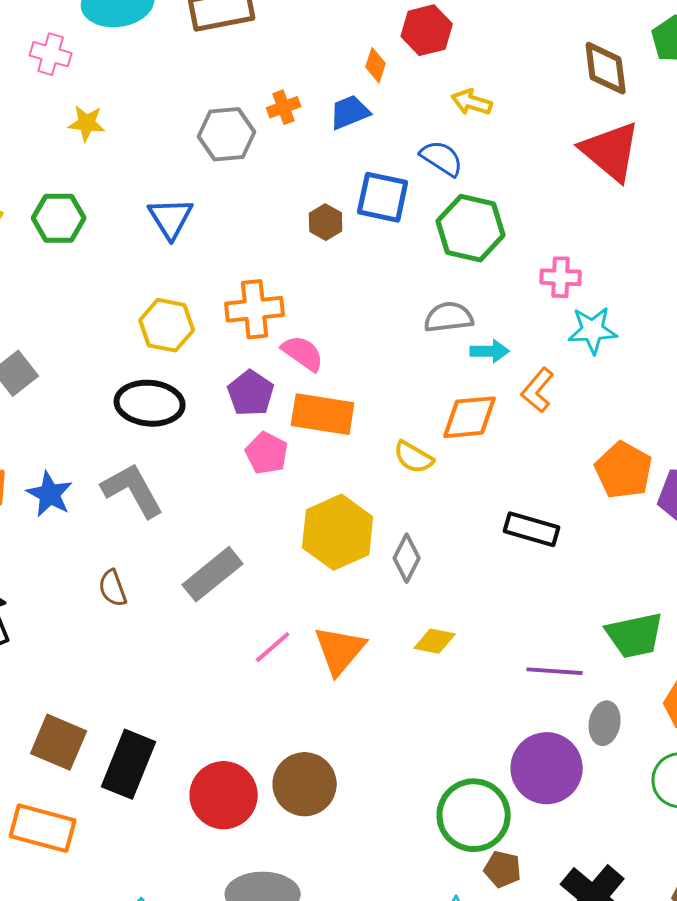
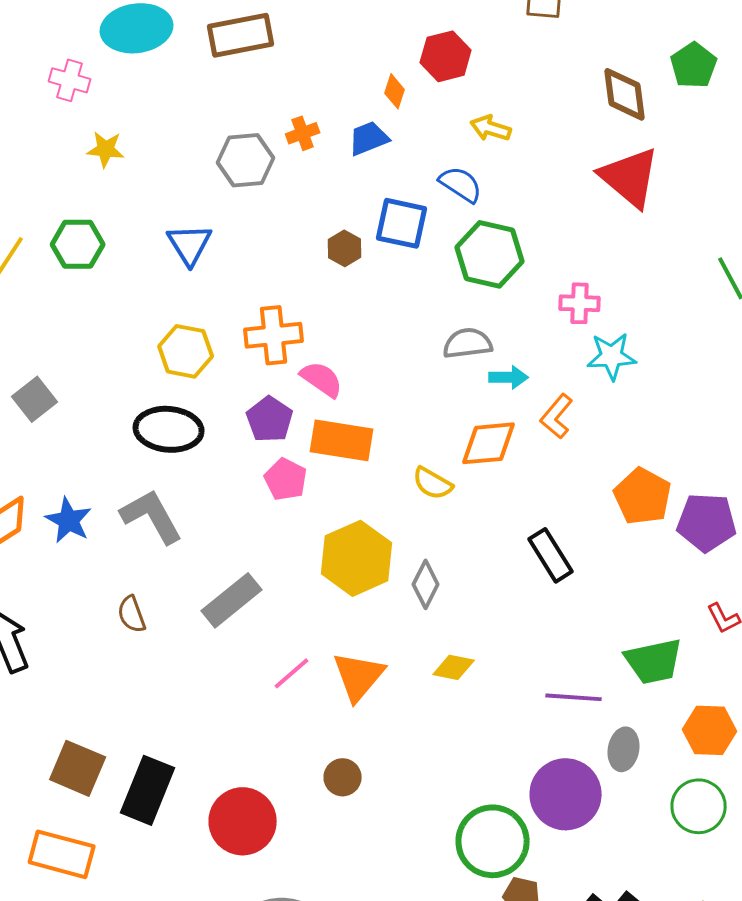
black rectangle: (532, 529) -> (551, 555), turned 42
brown circle: (305, 784) -> (343, 777), moved, size x0.6

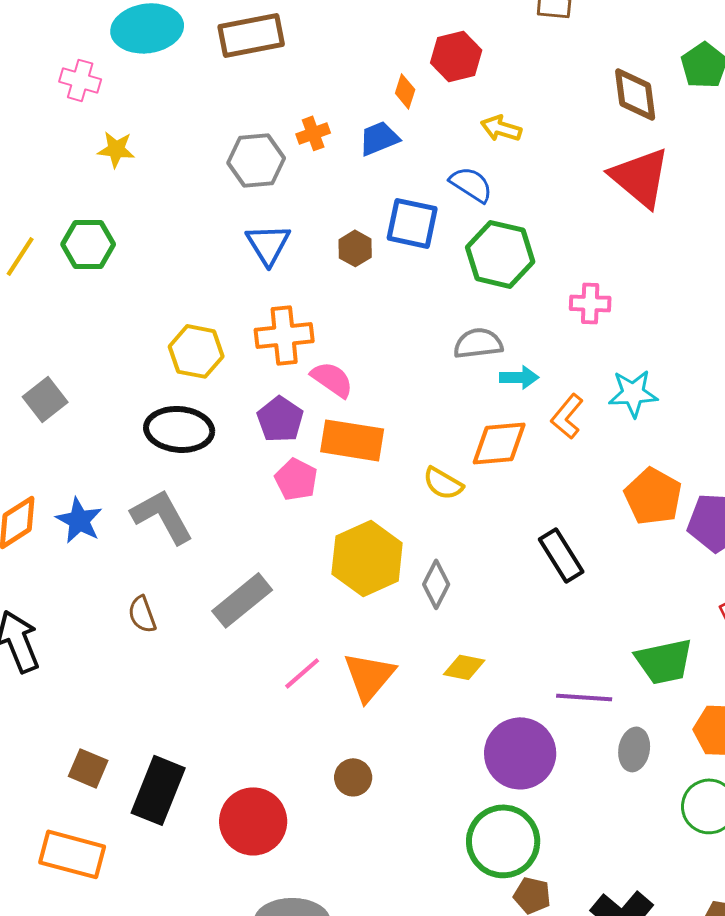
blue triangle: (190, 244) -> (268, 244), moved
cyan star: (612, 356) -> (633, 393), moved
brown square: (78, 768) -> (88, 768), size x0.7
purple circle: (566, 794) -> (520, 753), moved

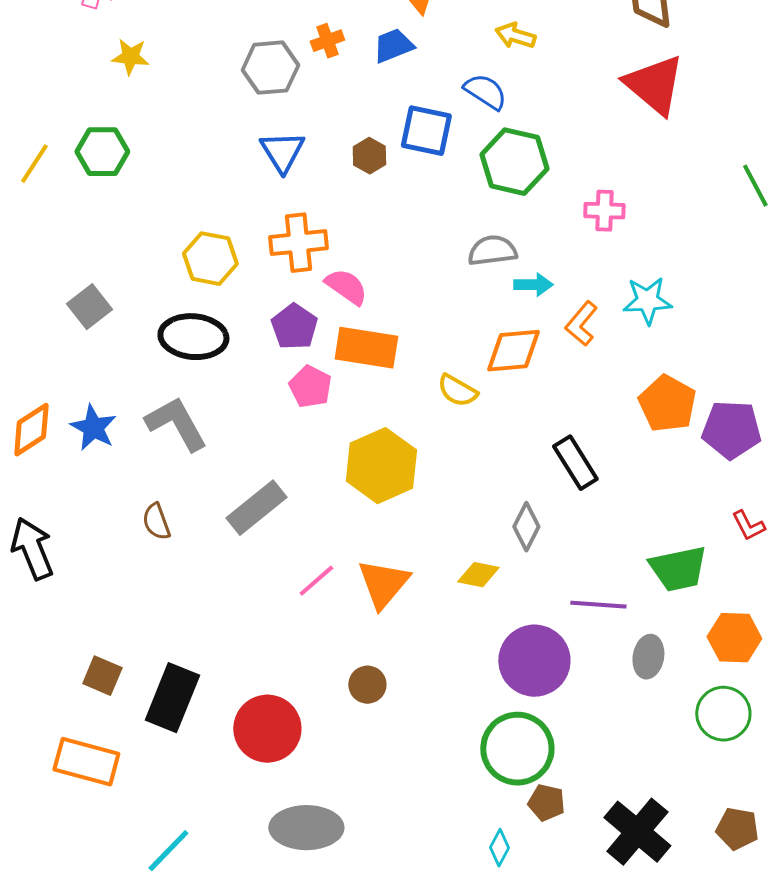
gray square: (45, 399) -> (89, 307), moved
gray diamond: (436, 584) -> (526, 527), moved

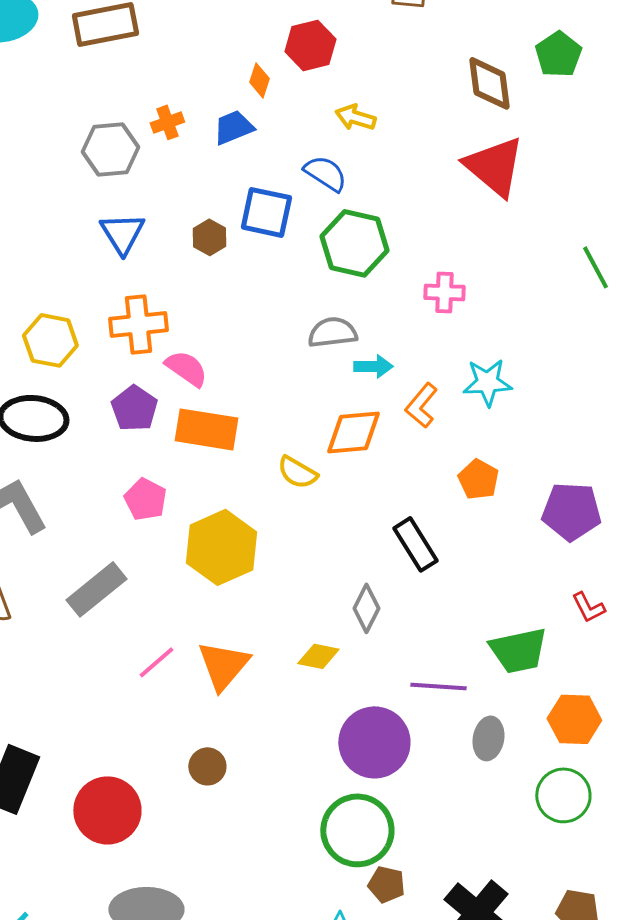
pink pentagon: (310, 387) -> (145, 499), moved
orange pentagon: (667, 404) -> (478, 479), moved, size x0.7

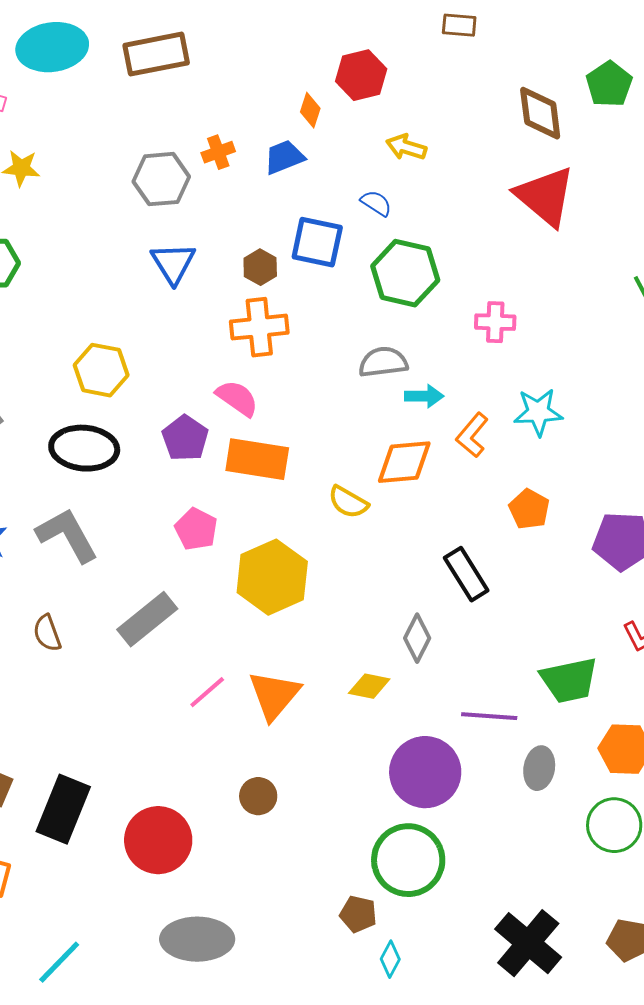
blue semicircle: (325, 173) -> (376, 203), size x0.7
orange cross: (138, 324) -> (259, 327), moved
brown pentagon: (386, 884) -> (358, 914), moved

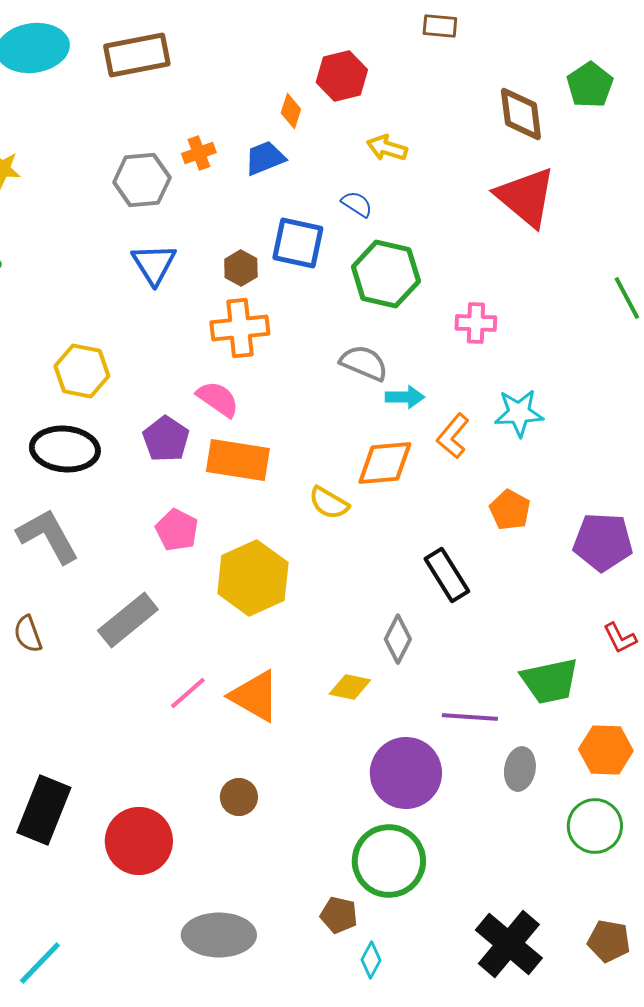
gray semicircle: (383, 362) -> (364, 363), turned 30
orange triangle: (274, 695) -> (255, 696), turned -40
gray ellipse: (197, 939) -> (219, 935), moved

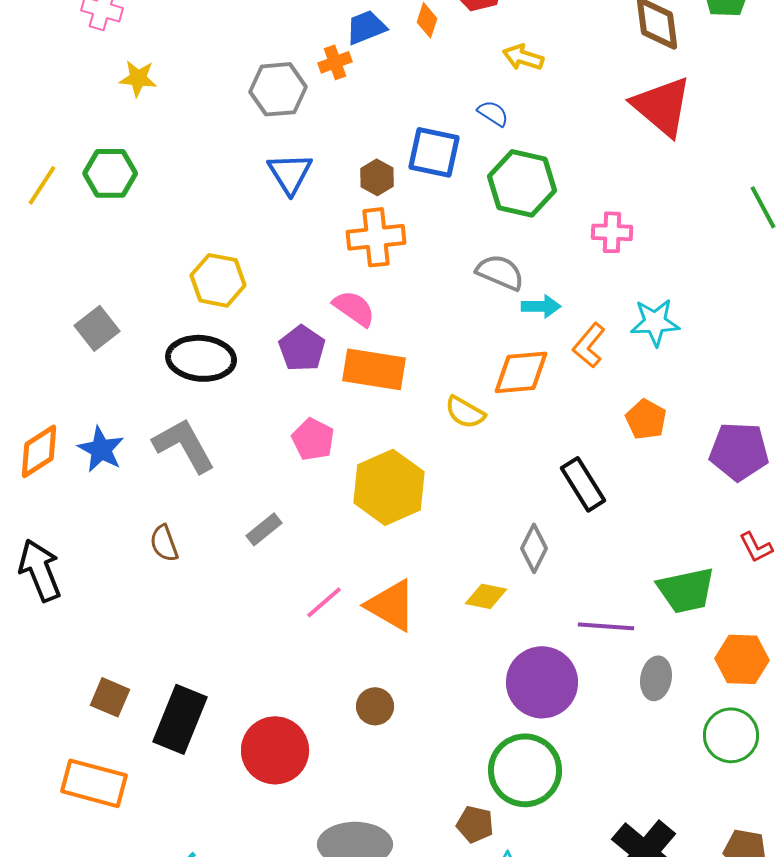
blue trapezoid: (265, 158) -> (366, 27), moved
gray rectangle: (128, 620) -> (264, 529), size x0.6

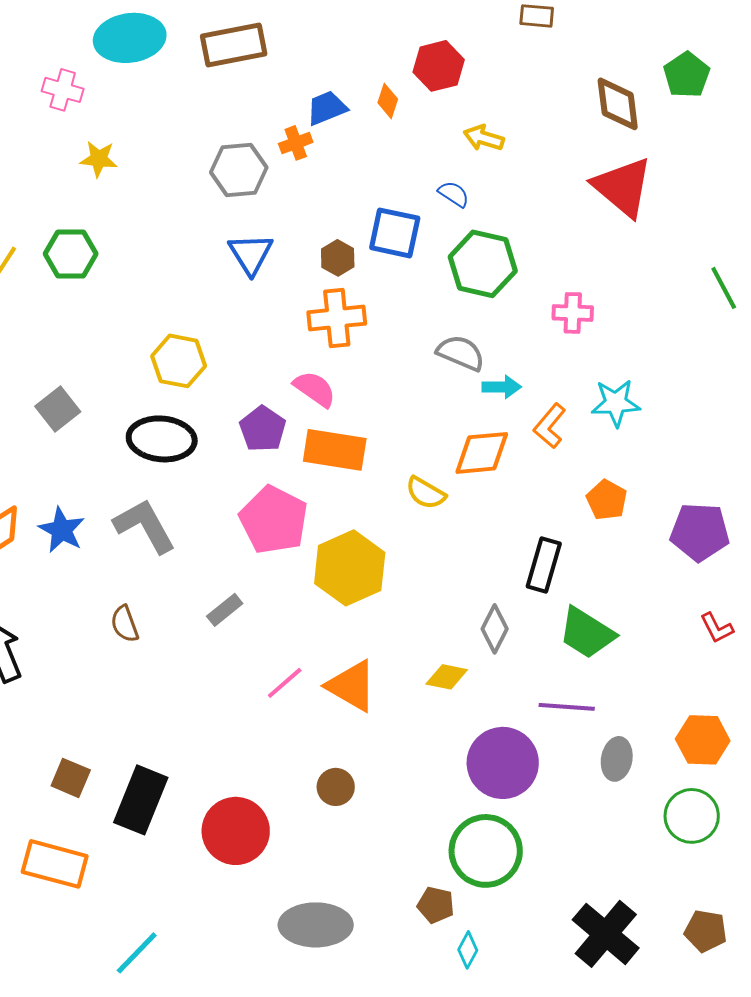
pink pentagon: (313, 439) -> (274, 520), size x1.6
black rectangle: (583, 484) -> (544, 565), turned 48
green trapezoid: (686, 590) -> (587, 633), moved, turned 44

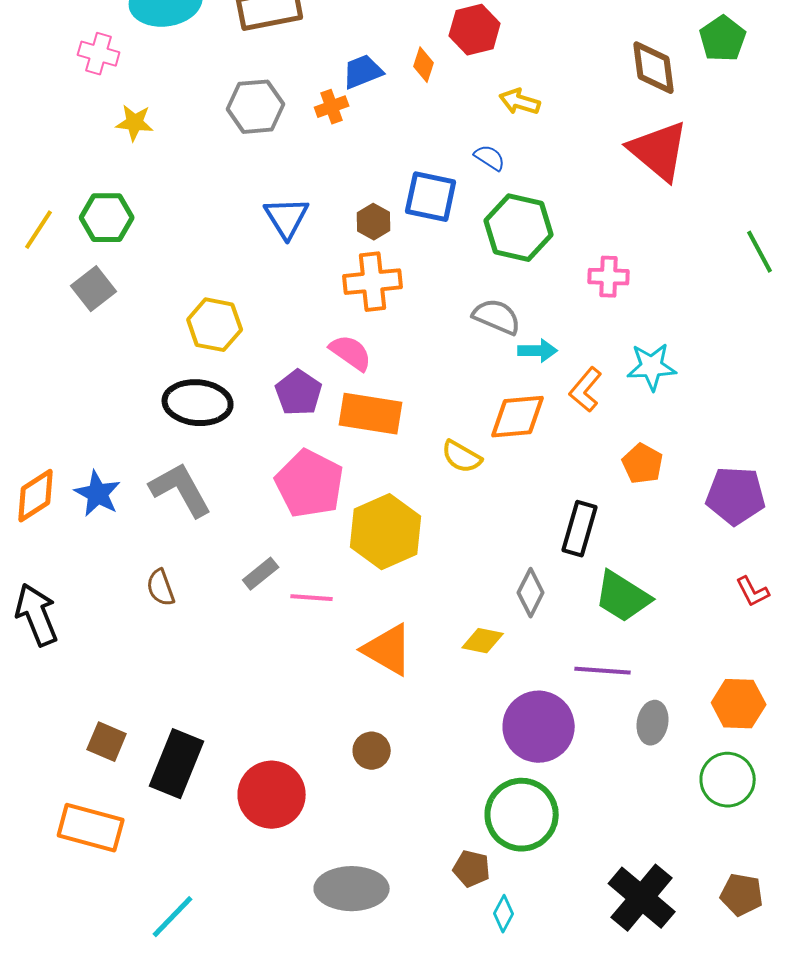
gray hexagon: (239, 170) -> (256, 107), moved
gray square: (58, 409) -> (94, 289), moved
pink line: (285, 683) -> (312, 598), moved, turned 45

